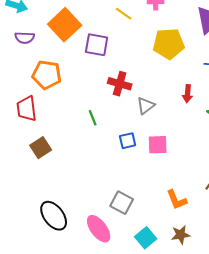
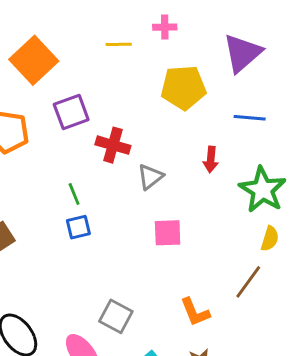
yellow line: (124, 14) -> (119, 44), turned -36
purple square: (97, 45) -> (71, 112), moved, turned -30
blue square: (128, 141) -> (78, 227), moved

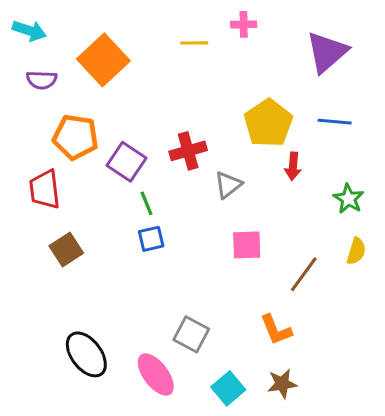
yellow pentagon: (183, 88) -> (268, 123), moved, turned -30
purple square: (71, 112) -> (126, 162), moved, turned -36
red cross: (113, 145) -> (188, 151), turned -32
green star: (263, 190) -> (348, 199), size x0.6
brown line: (248, 282) -> (304, 274), moved

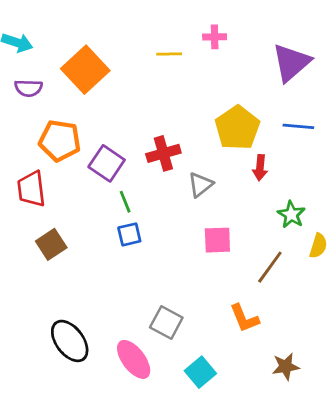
green star: (348, 199) -> (291, 215), moved
brown star: (282, 384) -> (286, 367), moved

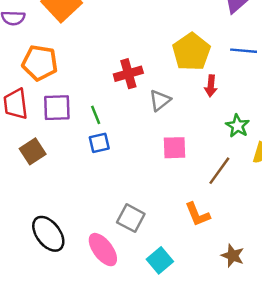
purple square: (107, 163) -> (57, 108), moved, turned -36
brown star: (286, 367) -> (233, 256), turned 30

